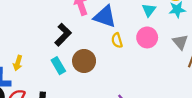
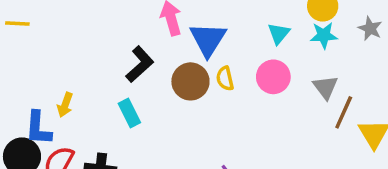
blue triangle: (105, 16) -> (208, 39), turned 40
brown circle: (84, 61) -> (190, 81), moved

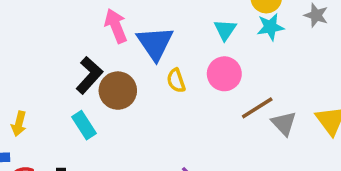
brown circle: (190, 81) -> (118, 91), moved
gray triangle: (326, 87) -> (284, 123), moved
brown line: (344, 112) -> (257, 108), moved, turned 40

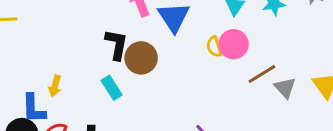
black L-shape: (89, 75) -> (116, 44), turned -32
yellow semicircle: (176, 81) -> (214, 47), moved

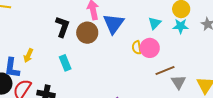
black L-shape: (116, 44) -> (62, 27), moved
brown circle: (141, 58) -> (87, 33), moved

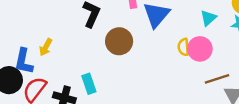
brown circle: (87, 33) -> (119, 41), moved
cyan rectangle: (65, 63) -> (89, 84), moved

